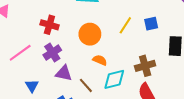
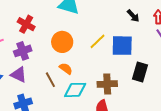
blue square: (151, 24) -> (122, 46), size x1.6
purple triangle: (64, 73) -> (19, 75), moved
brown line: (86, 85) -> (50, 80), moved

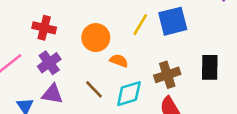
orange semicircle: (66, 69) -> (119, 61), moved
black rectangle: (140, 72) -> (210, 67), moved

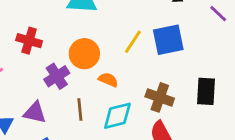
purple cross: (49, 63) -> (57, 76), moved
brown cross: (167, 75) -> (160, 97), turned 35
brown line: (94, 89) -> (80, 110), turned 36

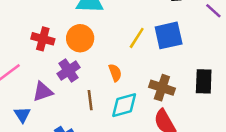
orange circle: (84, 54) -> (80, 38), moved
orange semicircle: (108, 80) -> (115, 73), turned 48
purple triangle: (35, 113) -> (43, 92), moved, turned -30

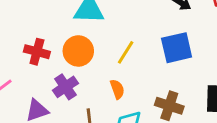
yellow line: (137, 38) -> (126, 52), moved

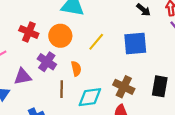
purple cross: (65, 87) -> (47, 62), turned -30
orange semicircle: (117, 89) -> (76, 69), moved

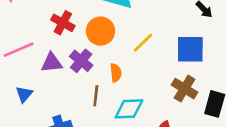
purple triangle: (23, 77) -> (52, 63), moved
brown cross: (124, 87) -> (184, 89), moved

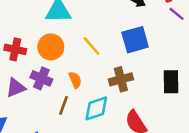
yellow line: (143, 43) -> (92, 46), turned -70
brown cross: (184, 89) -> (121, 79), moved, turned -30
brown line: (96, 96) -> (63, 105), turned 30

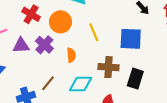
black rectangle: (171, 82) -> (135, 79), moved
brown line: (63, 105) -> (48, 83), moved

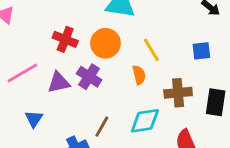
blue square: (131, 39) -> (201, 51), size x0.6
orange semicircle: (71, 55) -> (139, 75), moved

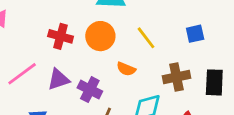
orange semicircle: (139, 75) -> (126, 69), moved, turned 132
purple cross: (89, 77) -> (90, 90), moved

